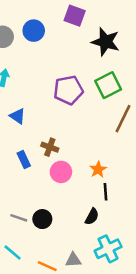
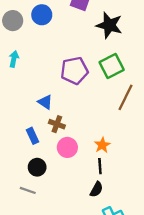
blue triangle: (18, 116) -> (45, 102), moved
black line: (106, 192) -> (100, 166), moved
black circle: (42, 219) -> (37, 167), moved

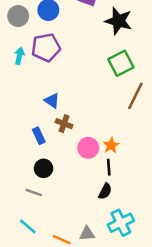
purple pentagon: (74, 71) -> (46, 47), moved
pink circle: (67, 147) -> (88, 148), moved

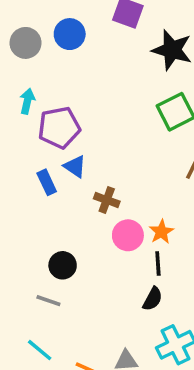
purple pentagon: (46, 47) -> (59, 128), moved
brown cross: (64, 124) -> (107, 200), moved
blue rectangle: (39, 136) -> (47, 182), moved

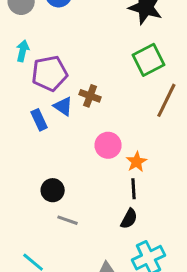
brown cross: (107, 200) -> (90, 96), moved
pink circle: (128, 235) -> (108, 145), moved
gray line: (48, 301) -> (68, 220), moved

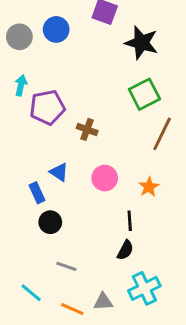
blue triangle: (63, 106) -> (59, 172), moved
blue rectangle: (39, 120) -> (37, 193), moved
orange star: (136, 162) -> (149, 187), moved
gray line: (68, 220) -> (66, 266), moved

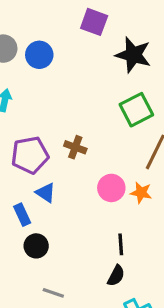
blue circle: (56, 29) -> (39, 55), moved
purple pentagon: (47, 107) -> (30, 155), moved
pink circle: (105, 178) -> (111, 188), moved
orange star: (149, 187) -> (141, 193), moved, turned -30

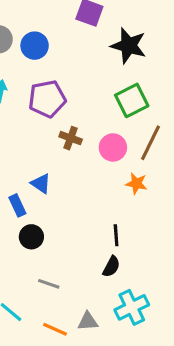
purple pentagon: (30, 155) -> (47, 99), moved
pink circle: (111, 188) -> (113, 147), moved

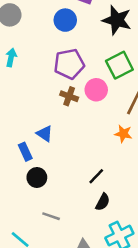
blue circle: (35, 46) -> (65, 20), moved
purple pentagon: (47, 99) -> (69, 64), moved
pink circle: (113, 147) -> (96, 90), moved
black line: (116, 235) -> (96, 176), moved, turned 48

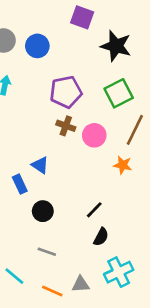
blue circle: (65, 20) -> (37, 46), moved
pink circle: (96, 90) -> (94, 135), moved
black circle: (37, 177) -> (43, 211), moved

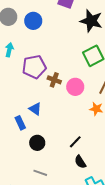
purple pentagon: (66, 92) -> (34, 67), moved
black semicircle: (101, 237) -> (80, 162), turned 120

